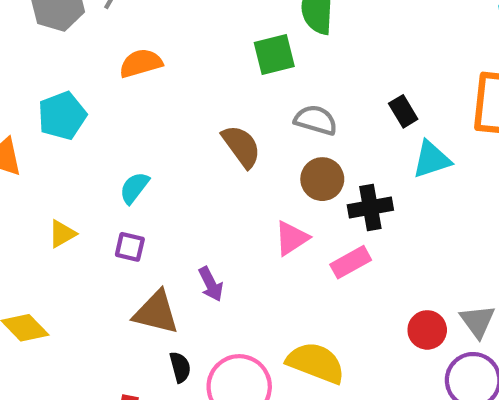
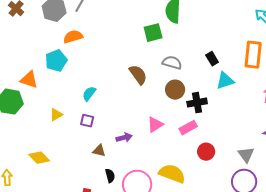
orange semicircle: (141, 63) -> (73, 37), moved
pink triangle: (292, 238) -> (155, 125), moved
purple arrow: (211, 284) -> (124, 138), turned -77
brown triangle: (156, 312) -> (99, 151), size x0.6
red circle: (427, 330) -> (206, 152), moved

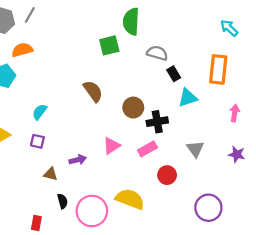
gray semicircle: (172, 63) -> (157, 53), moved
gray triangle: (246, 155) -> (195, 149), moved

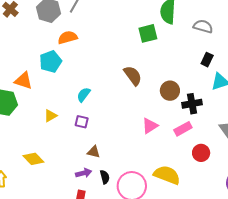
gray semicircle: (157, 53) -> (203, 26), moved
black rectangle: (174, 74) -> (207, 60), turned 56
purple arrow: (78, 160) -> (84, 173), moved

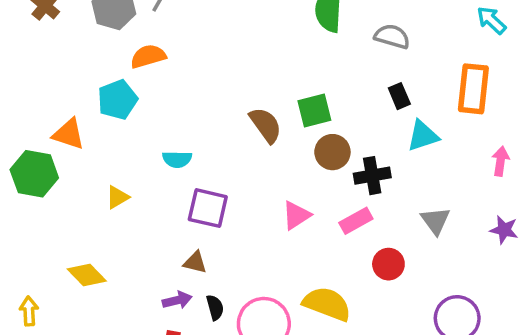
green square: (148, 33) -> (314, 111), moved
black rectangle: (207, 60) -> (399, 96), turned -48
cyan semicircle: (84, 95) -> (177, 159), turned -126
purple square: (82, 122) -> (208, 208), moved, size x1.6

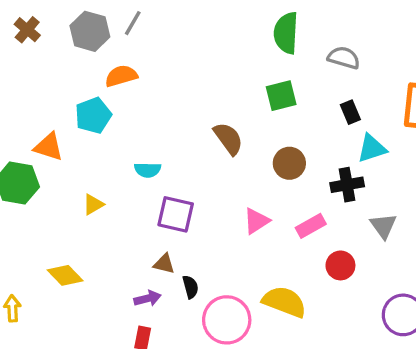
green square: (314, 111) -> (281, 96), moved
black cross: (372, 176) -> (347, 185), moved
black semicircle: (215, 307) -> (190, 287), moved

